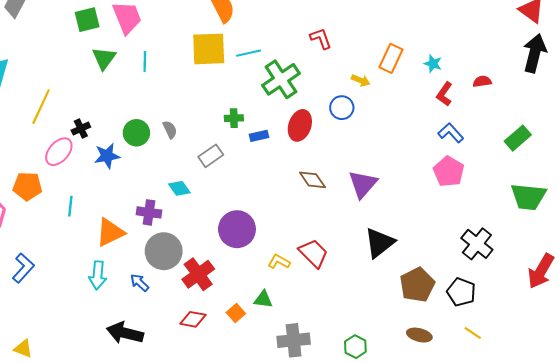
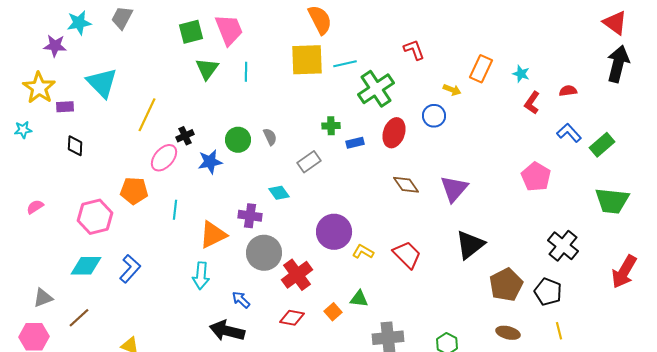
blue L-shape: (451, 133) -> (569, 133), moved
yellow L-shape: (279, 262) -> (363, 252), moved
blue arrow: (140, 283) -> (241, 300), moved
yellow line: (473, 333) -> (559, 331), turned 42

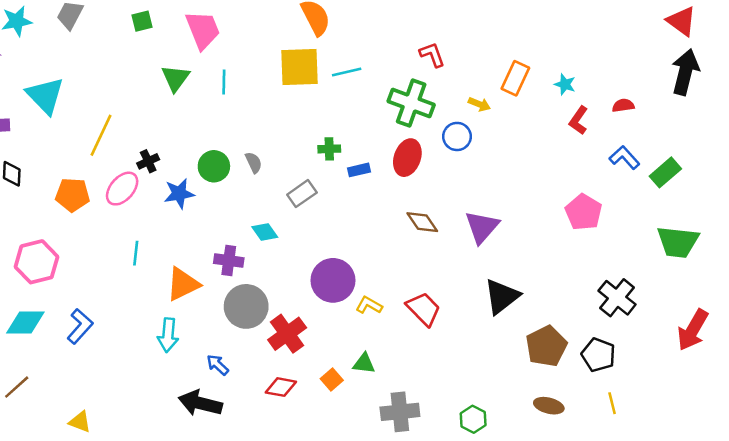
green square: (191, 32) -> (142, 21), moved, size x0.7
green cross: (376, 89) -> (411, 103), moved, turned -36
orange pentagon: (134, 191) -> (72, 195), moved

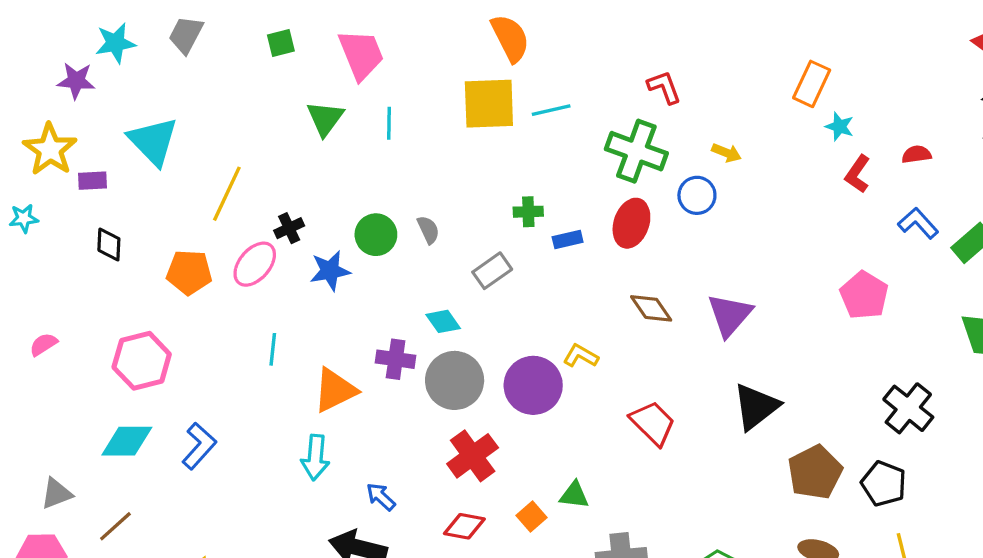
orange rectangle: (515, 78) -> (812, 84), moved
yellow L-shape: (369, 305) -> (581, 356), moved
gray circle: (246, 306) -> (455, 380), moved

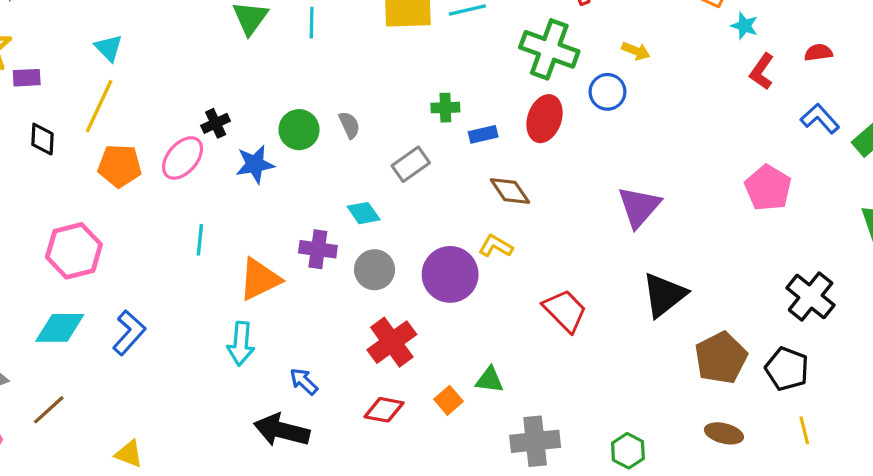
cyan triangle: (153, 141) -> (109, 48), moved, size x0.6
yellow line: (227, 194) -> (99, 106), moved
brown diamond: (651, 308) -> (510, 191), moved
gray circle: (455, 380) -> (375, 270), size x0.7

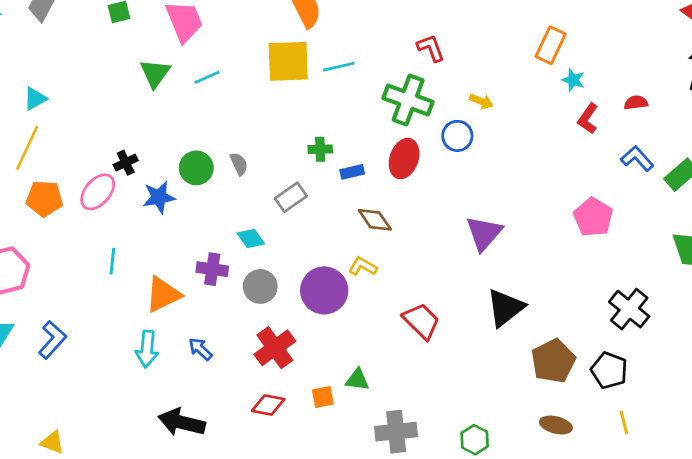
cyan line: (312, 23) -> (207, 77), turned 65
cyan triangle: (109, 48) -> (35, 99), turned 45
blue arrow: (304, 381) -> (200, 349), moved
orange square: (449, 400) -> (323, 397), turned 30

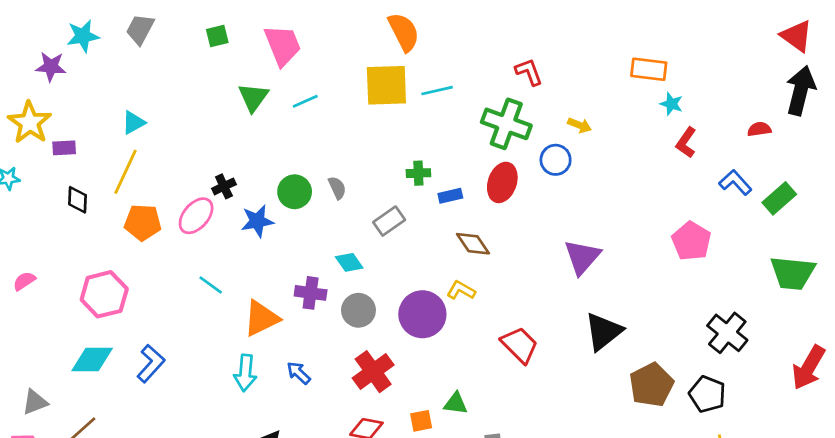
orange rectangle: (551, 45) -> (649, 69), turned 72
red semicircle: (636, 103) -> (759, 129), moved
cyan line: (112, 261) -> (211, 285), turned -60

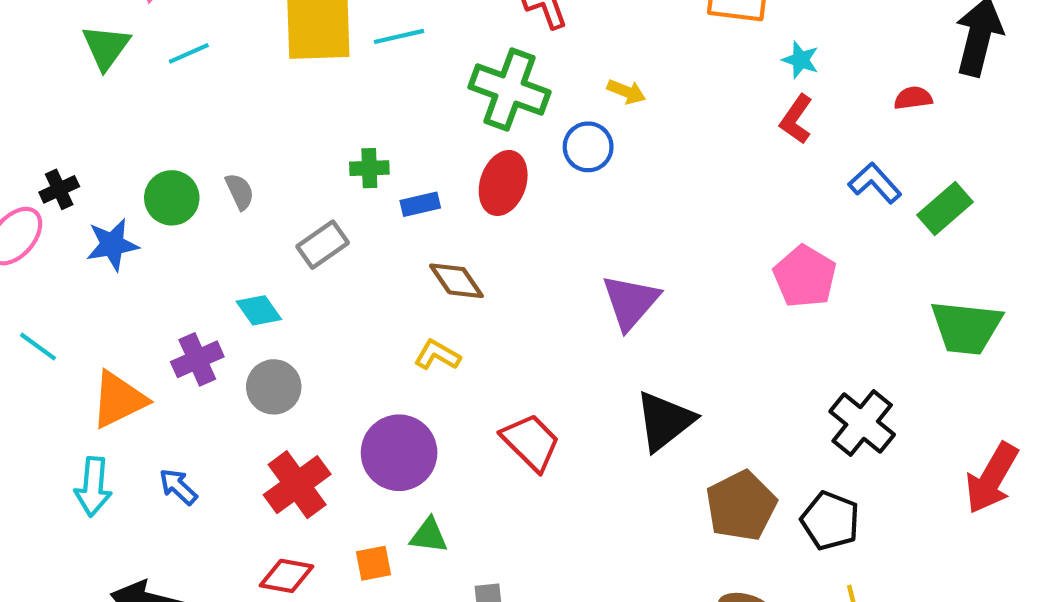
cyan star: (671, 104) -> (801, 60), moved
purple cross: (311, 293) -> (197, 359), turned -32
purple circle: (422, 314) -> (399, 453), moved

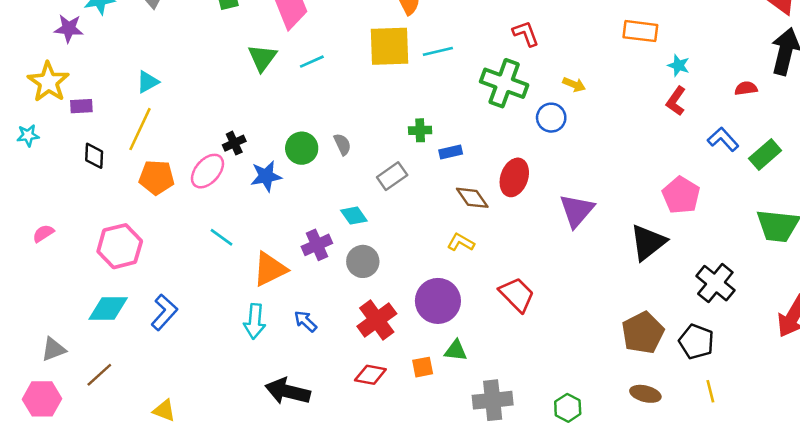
red ellipse: (503, 183) -> (514, 177), moved
black triangle: (665, 421) -> (648, 242), moved

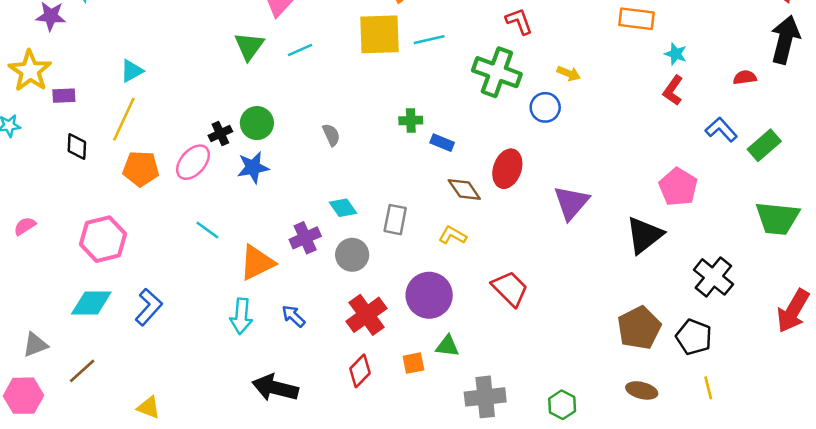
green circle: (302, 148) -> (257, 123), moved
blue rectangle: (451, 152) -> (442, 143), turned 35
gray rectangle: (392, 176) -> (395, 220), moved, turned -44
red diamond: (370, 375) -> (360, 371), turned -56

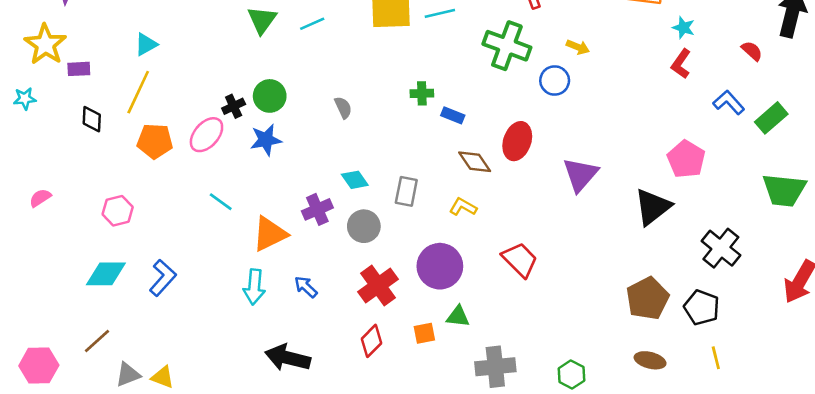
red semicircle: (745, 77) -> (752, 51), turned 50
pink hexagon: (103, 239) -> (118, 211), size x0.7
gray triangle: (35, 345) -> (128, 374), moved

